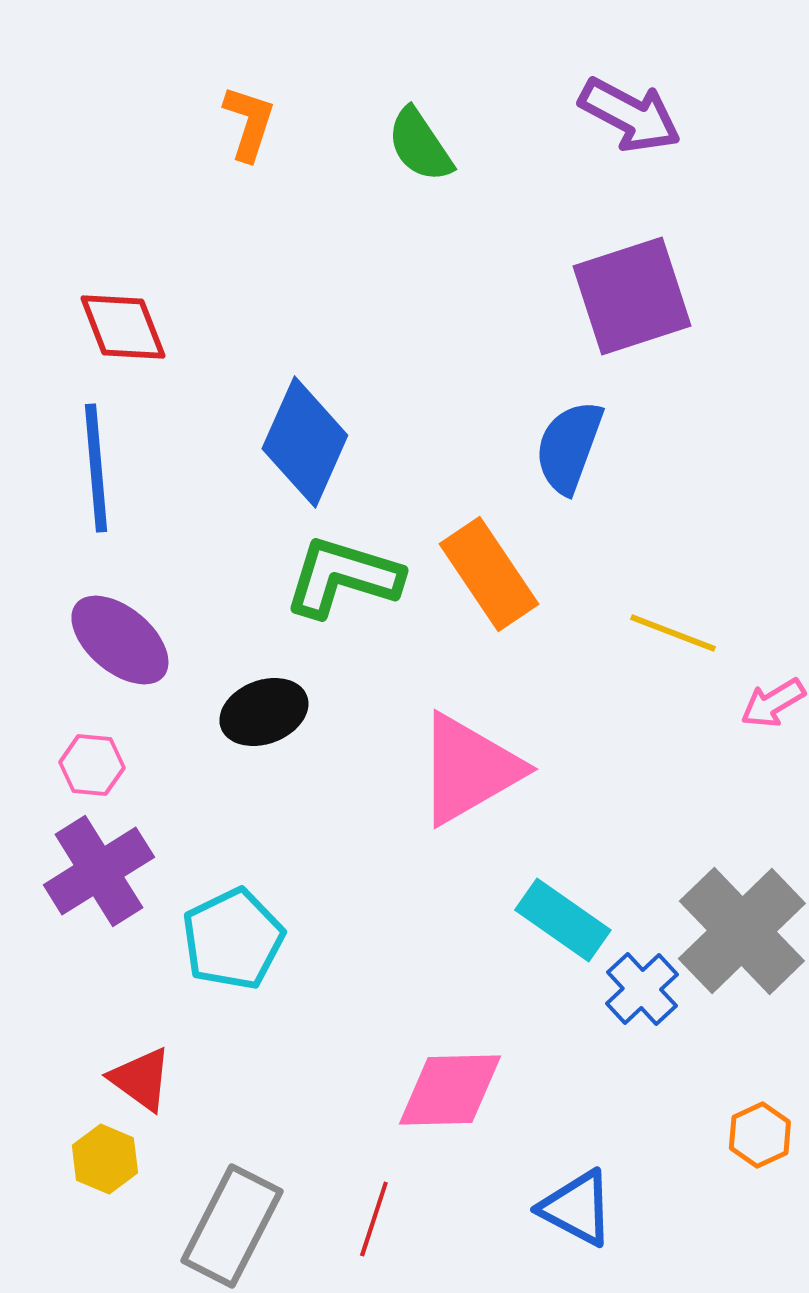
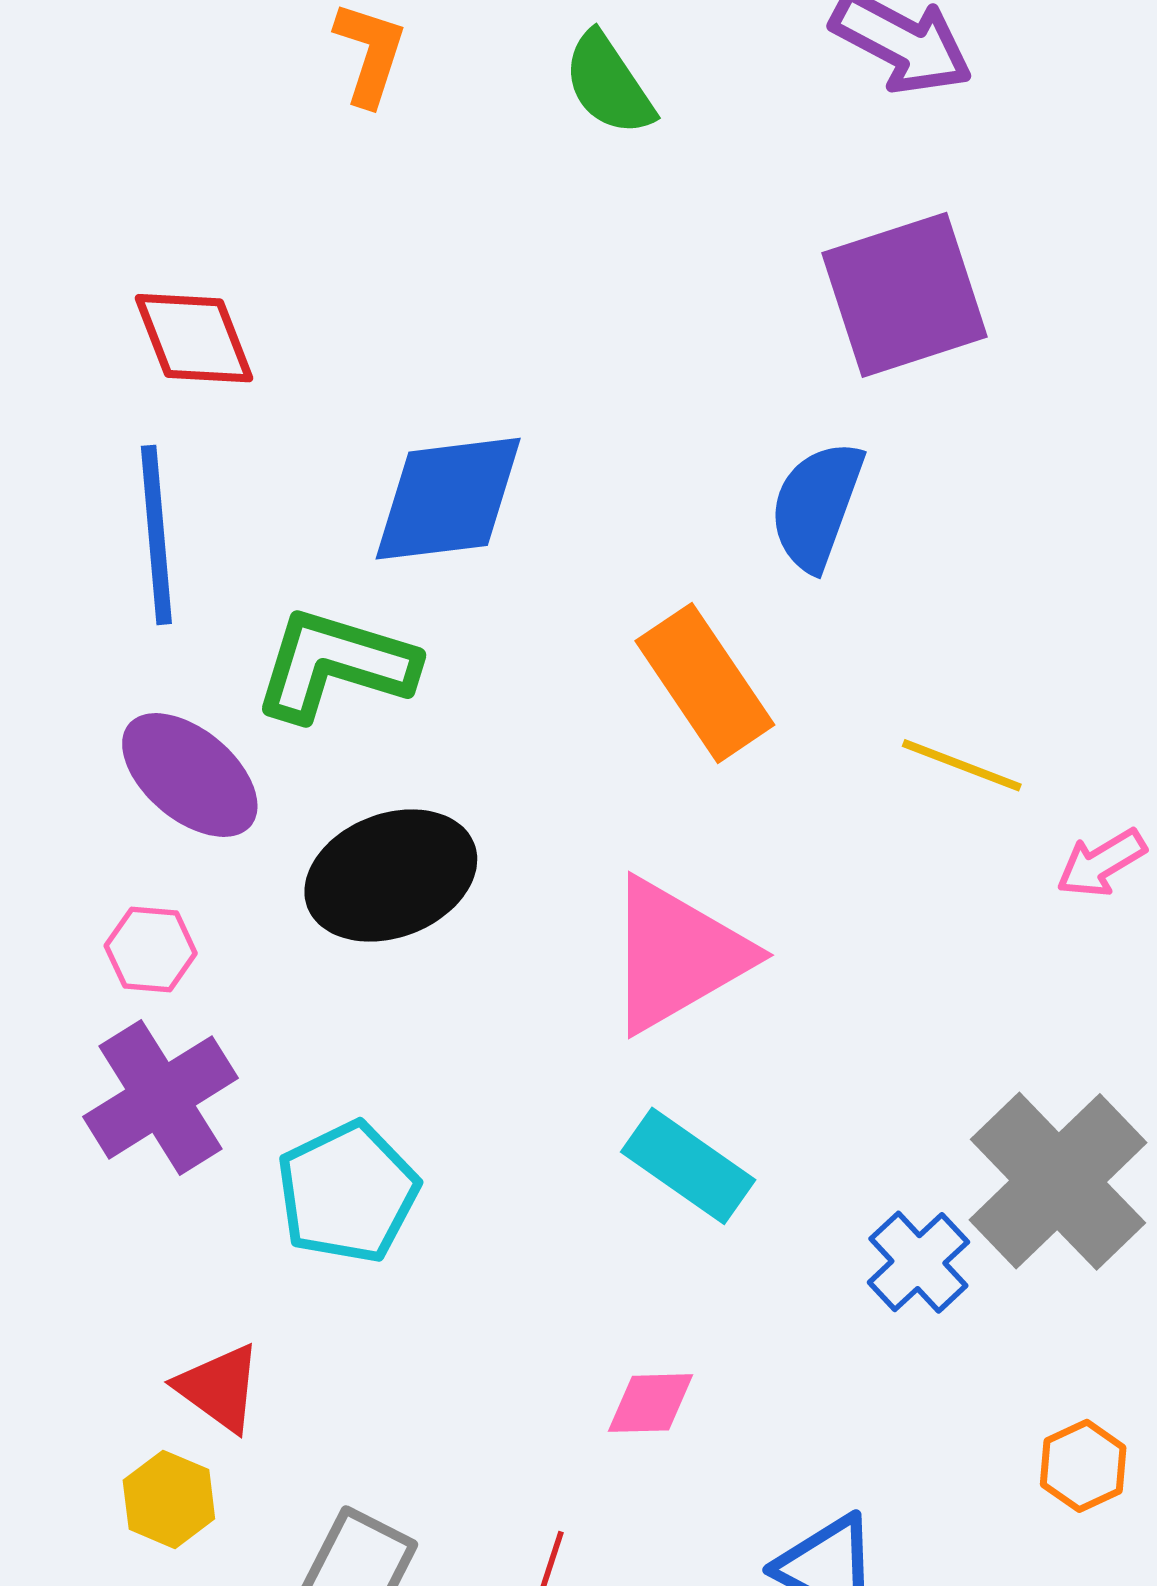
blue diamond: (305, 442) -> (448, 499), turned 59
green L-shape: (343, 577) -> (335, 665), moved
black ellipse: (264, 712) -> (391, 876), size x1.4
cyan rectangle: (563, 920) -> (688, 1166), moved
pink diamond: (450, 1090) -> (650, 1403), size x0.6

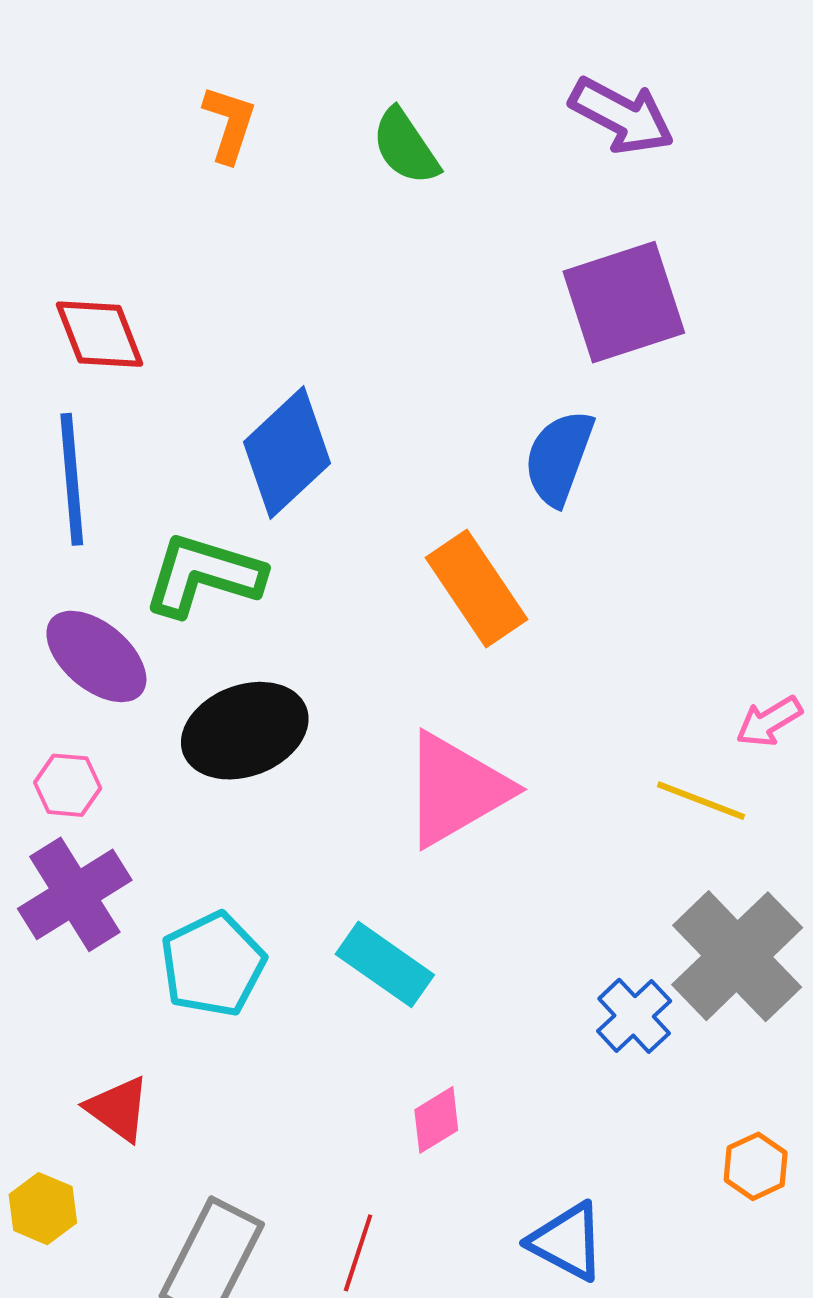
blue diamond: (448, 499) -> (287, 453), turned -36
yellow line: (962, 765) -> (701, 801), moved
cyan rectangle: (688, 1166) -> (385, 964), moved
pink diamond: (650, 1403) -> (436, 1120), turned -30
yellow hexagon: (169, 1499) -> (43, 1209), moved

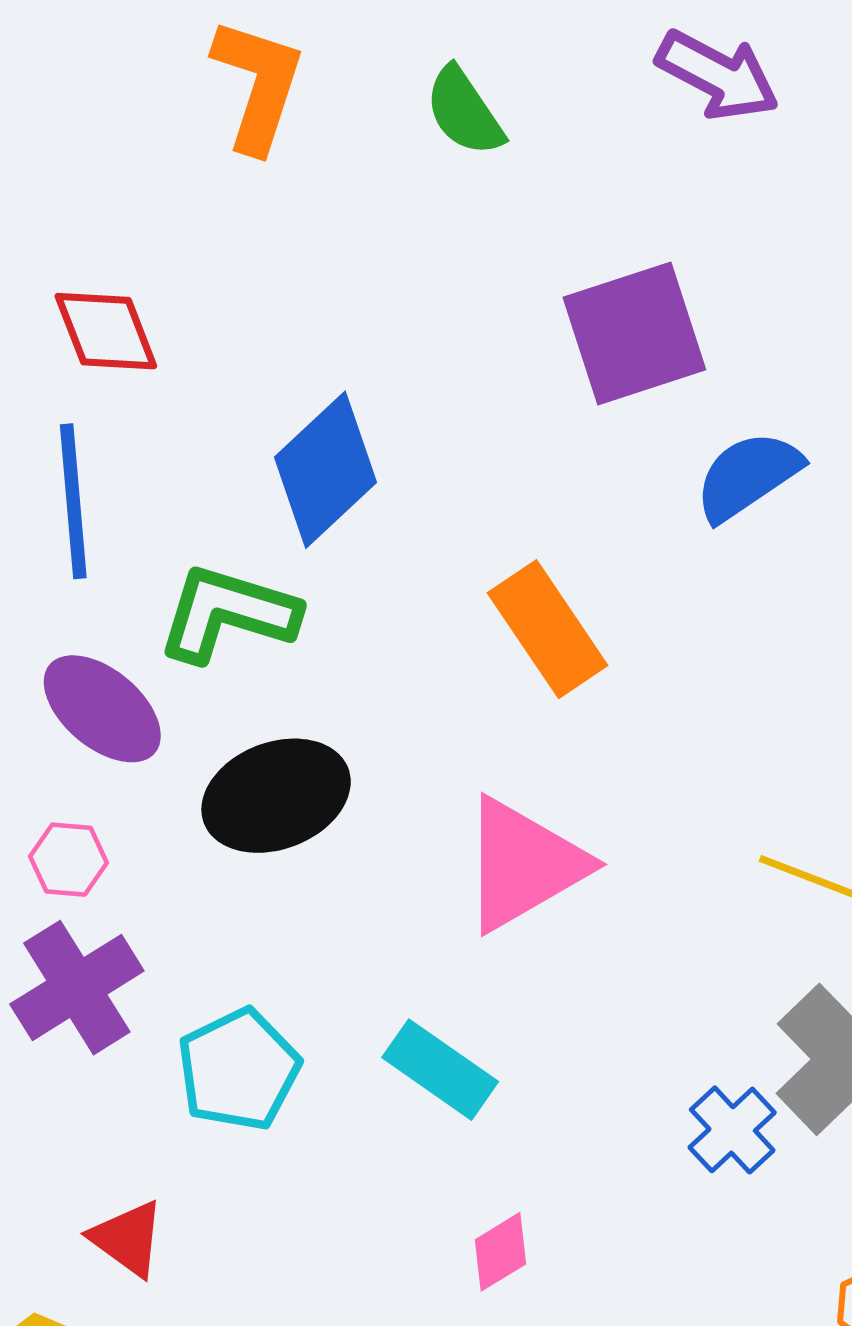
orange L-shape: (229, 124) -> (258, 85), size x1.5
purple square: (624, 302) -> (634, 333), moved
blue semicircle: (559, 458) -> (748, 476), moved, turned 36

